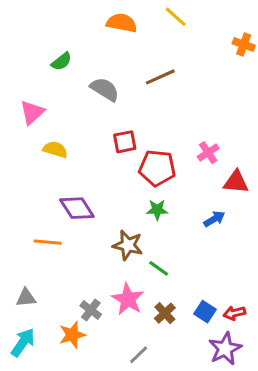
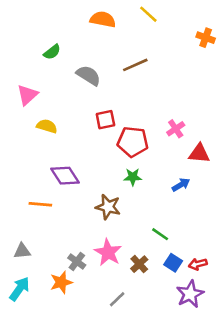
green line: (159, 268) -> (160, 234), moved

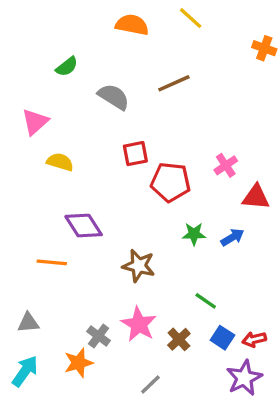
green star: (133, 177) -> (194, 234), moved

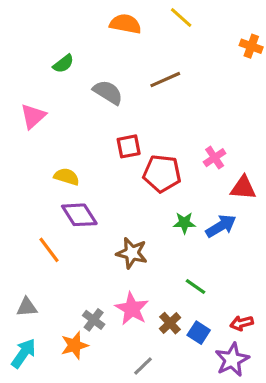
yellow semicircle: (60, 162) -> (67, 177), moved
blue arrow: (232, 237) -> (221, 226), size x1.4
orange line: (52, 262) -> (49, 250), turned 48
blue square: (222, 338) -> (199, 333), moved

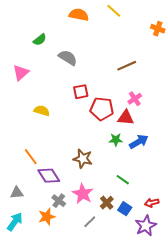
brown line: (165, 80) -> (127, 66), moved
red triangle: (243, 188) -> (126, 118), moved
purple diamond: (79, 215) -> (49, 176), moved
gray line: (143, 366) -> (90, 222), moved

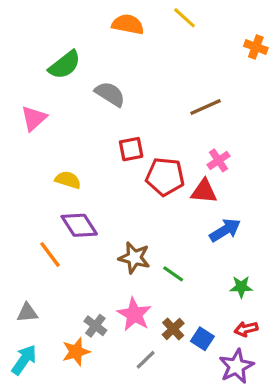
green semicircle: (40, 40) -> (65, 65), size x1.5
green star: (116, 140) -> (241, 287), moved
purple diamond: (49, 176) -> (79, 225), moved
green line: (123, 180) -> (173, 274), moved

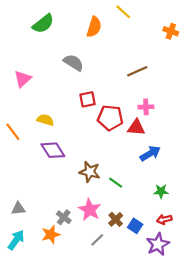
orange semicircle: (128, 24) -> (94, 27), moved, turned 96
green semicircle: (65, 65) -> (43, 24), moved
pink cross: (219, 160) -> (146, 107), turned 32
orange line: (50, 254) -> (13, 132), moved

